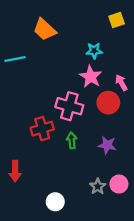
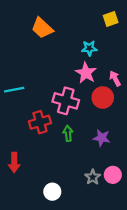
cyan line: (15, 59) -> (14, 90), moved

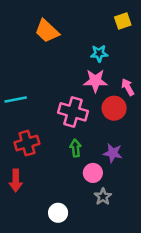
pink star: (86, 73) -> (95, 81), turned -30
red cross: (40, 122) -> (27, 143), moved
pink circle: (113, 175) -> (93, 173), moved

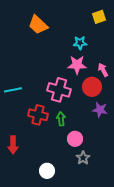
cyan line: (16, 99) -> (13, 90), moved
red cross: (27, 143) -> (38, 115), moved, turned 30
purple star: (113, 153) -> (100, 110), moved

